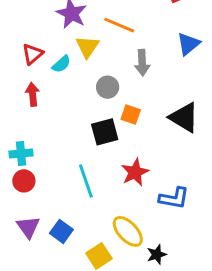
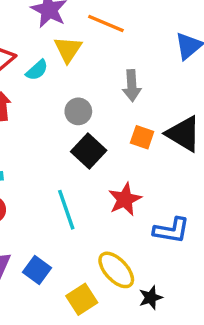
gray arrow: (142, 63) -> (132, 86), moved
gray circle: (108, 87) -> (78, 111), moved
orange square: (131, 115) -> (142, 137), moved
black square: (105, 132) -> (89, 151), turned -32

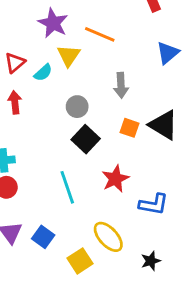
black star: (151, 298) -> (151, 261), moved

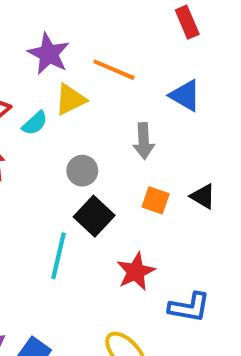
blue triangle: (168, 53) -> (185, 95), moved, turned -50
yellow triangle: (69, 56) -> (70, 99), turned 30
black triangle: (163, 125) -> (203, 196), size x0.6
cyan line: (67, 187) -> (59, 256), moved, turned 32

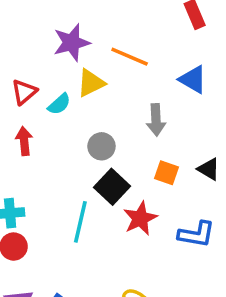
purple star: (49, 54) -> (72, 43), turned 30
red star: (136, 272) -> (140, 218), moved
blue L-shape: (189, 307) -> (196, 234), moved

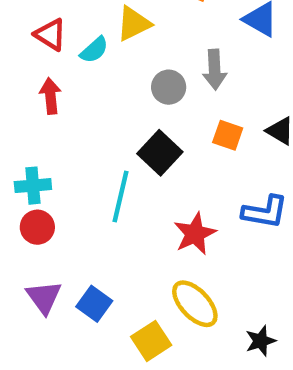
red triangle: (24, 92) -> (50, 35), turned -48
gray circle: (101, 146) -> (169, 87), moved
red star: (140, 218) -> (195, 234), moved

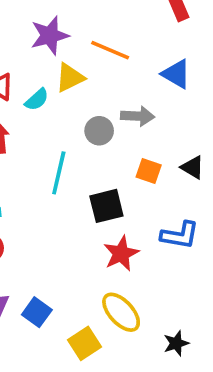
gray arrow: (215, 70) -> (138, 116), turned -84
black square: (160, 153) -> (106, 206), moved, turned 33
cyan line: (120, 197) -> (59, 173), moved

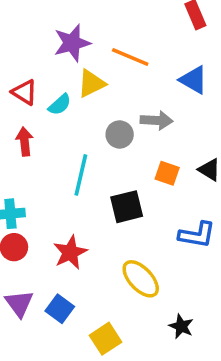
red star: (121, 254) -> (70, 252), moved
yellow ellipse: (121, 312) -> (141, 279), moved
black star: (176, 343) -> (181, 326), moved, turned -30

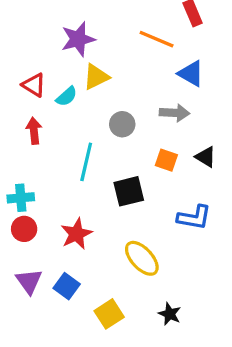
orange line: (130, 57) -> (157, 39), moved
gray arrow: (157, 120) -> (175, 113), moved
black star: (181, 326) -> (170, 314), moved

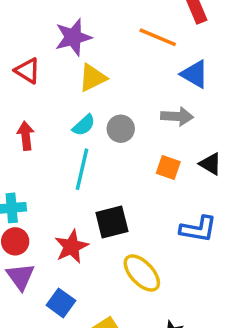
red triangle: (34, 85) -> (27, 71), moved
cyan semicircle: (67, 96) -> (84, 125), moved
black square: (129, 191) -> (112, 222), moved
purple triangle: (29, 281) -> (20, 277), moved

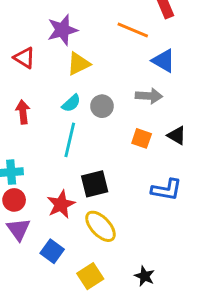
yellow ellipse: (142, 273) -> (101, 226), moved

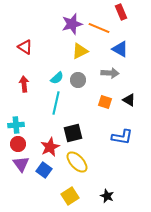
purple star: (62, 30) -> (72, 24), moved
yellow triangle: (79, 64) -> (80, 51), moved
blue square: (52, 251) -> (44, 170), moved

